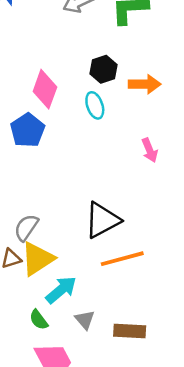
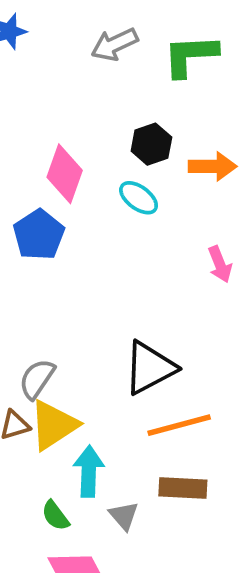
cyan ellipse: (95, 105) -> (139, 198), turned -35
cyan arrow: (61, 290) -> (89, 471), turned -48
brown rectangle: (130, 331) -> (183, 488), moved

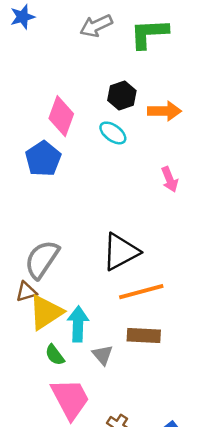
gray semicircle: (37, 379) -> (42, 259), size x1.4
yellow triangle: (54, 425) -> (46, 312), moved

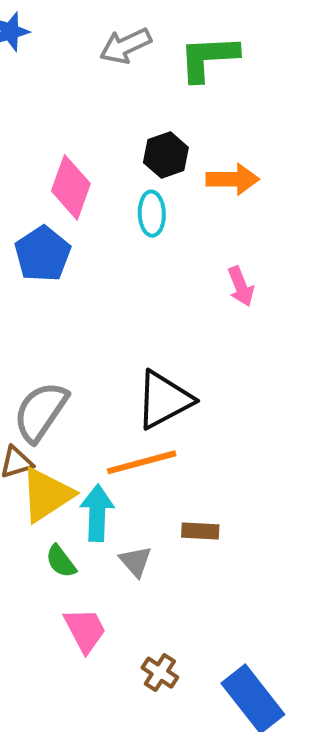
cyan ellipse: (113, 133) -> (152, 214), turned 52
orange line: (141, 292) -> (142, 462), moved
brown rectangle: (144, 336) -> (200, 531), size x0.7
pink trapezoid: (70, 399) -> (85, 630), size x0.7

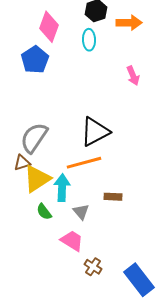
pink trapezoid: (85, 630) -> (72, 241), moved, turned -30

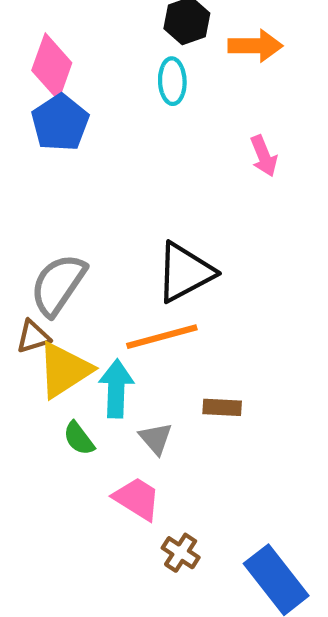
pink diamond: (49, 27) -> (52, 67), moved

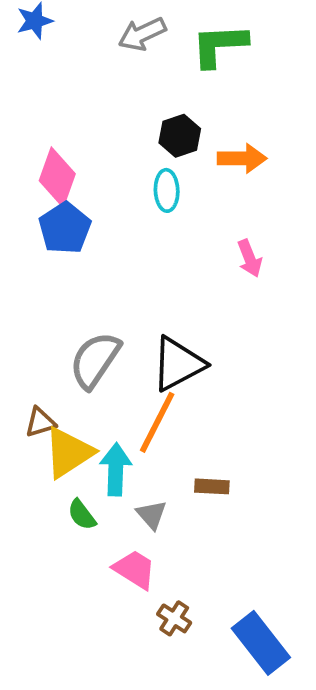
gray semicircle: (58, 285) -> (95, 360), moved
orange line: (162, 337) -> (157, 422), turned -48

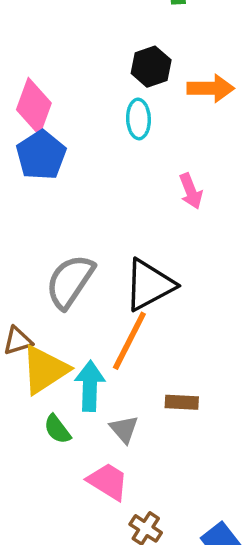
pink arrow: (250, 258) -> (191, 191), moved

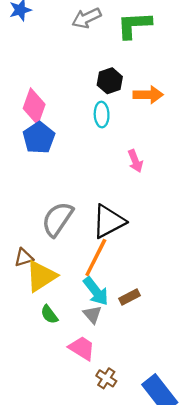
cyan arrow: (90, 386) -> (96, 291), moved, turned 140
brown rectangle: (182, 402) -> (130, 297), turned -30

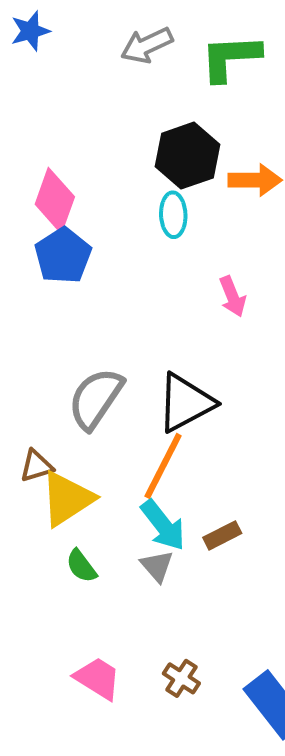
black hexagon: (110, 81) -> (188, 156), size x1.4
pink trapezoid: (82, 348) -> (98, 678), moved

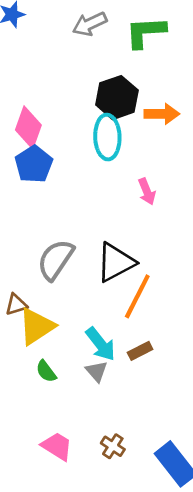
cyan ellipse: (173, 215) -> (107, 137), size x1.5
orange line: (163, 466) -> (137, 296), moved

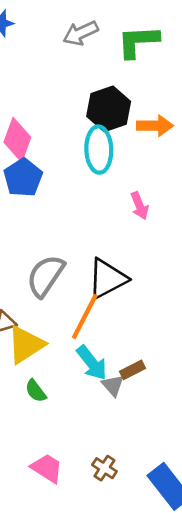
orange line: (137, 296) -> (85, 317), moved
gray triangle: (96, 371) -> (113, 385), moved

